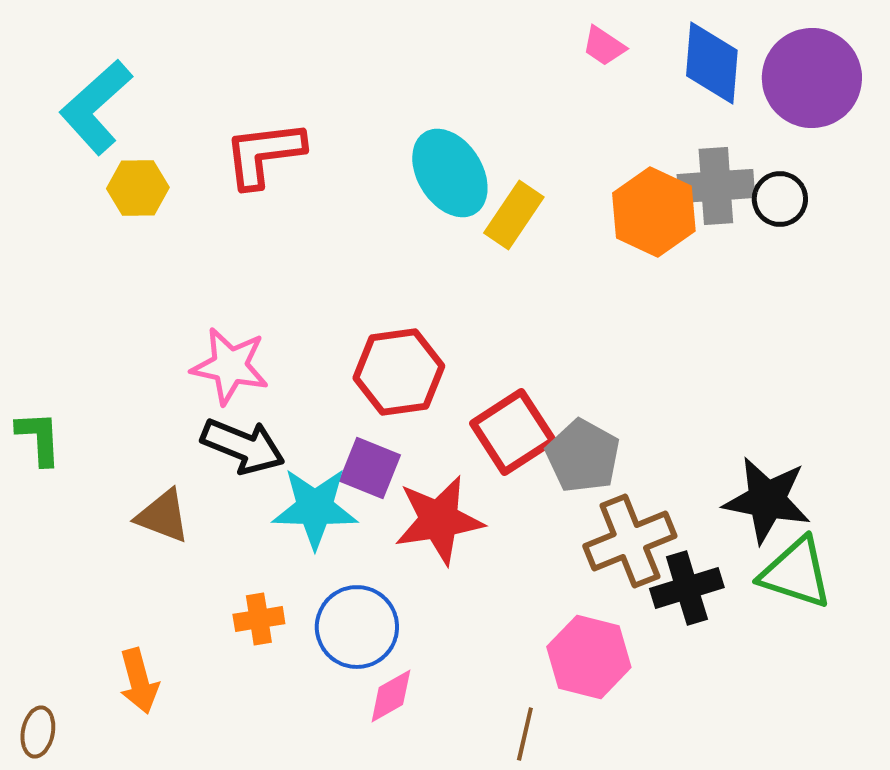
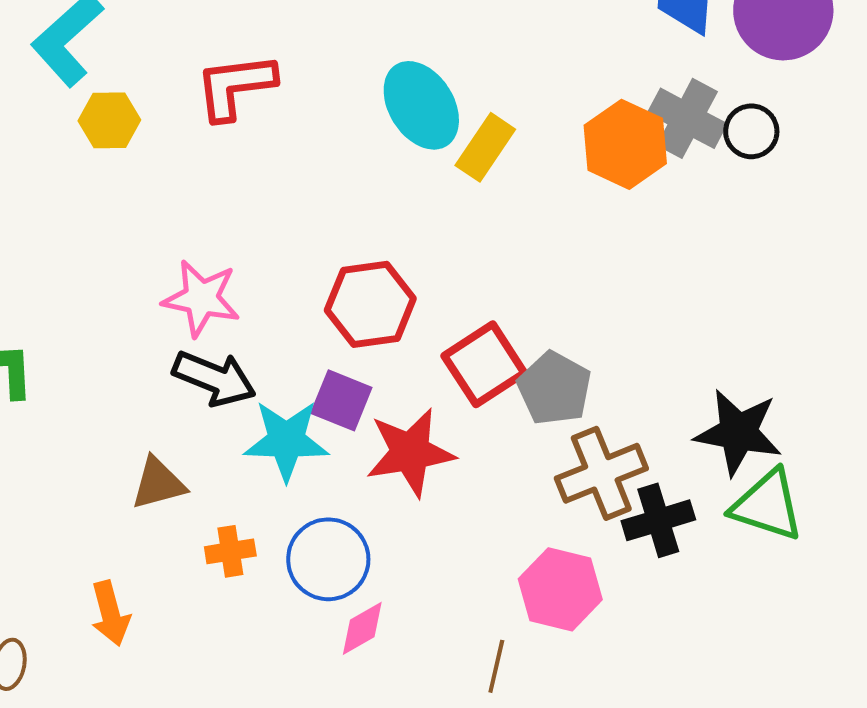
gray cross: (716, 186) -> (687, 118), turned 32
brown triangle: (163, 516) -> (158, 483), moved, turned -36

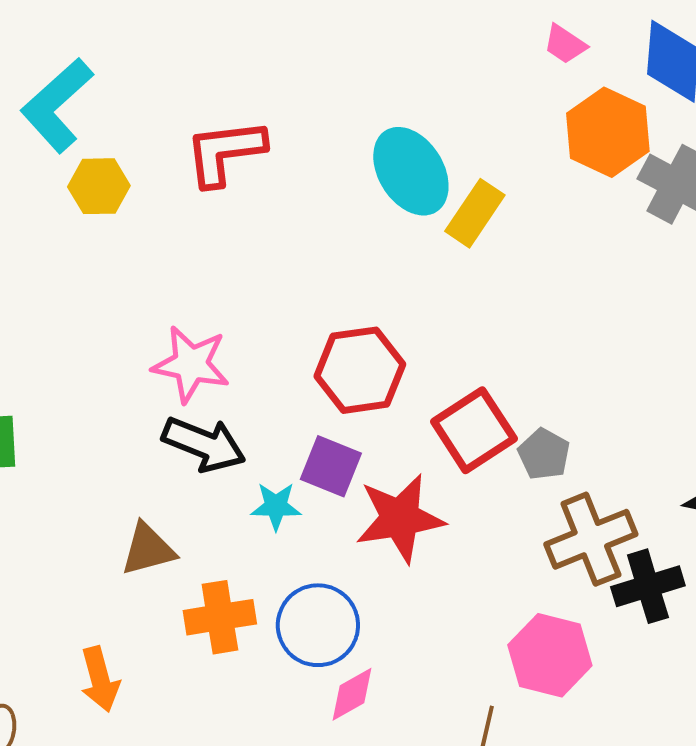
orange hexagon: (625, 144) -> (608, 132), moved
gray pentagon: (554, 388) -> (544, 454), size x0.7
cyan star: (286, 440) -> (276, 506), size x0.6
orange cross: (230, 551) -> (220, 617), size x1.4

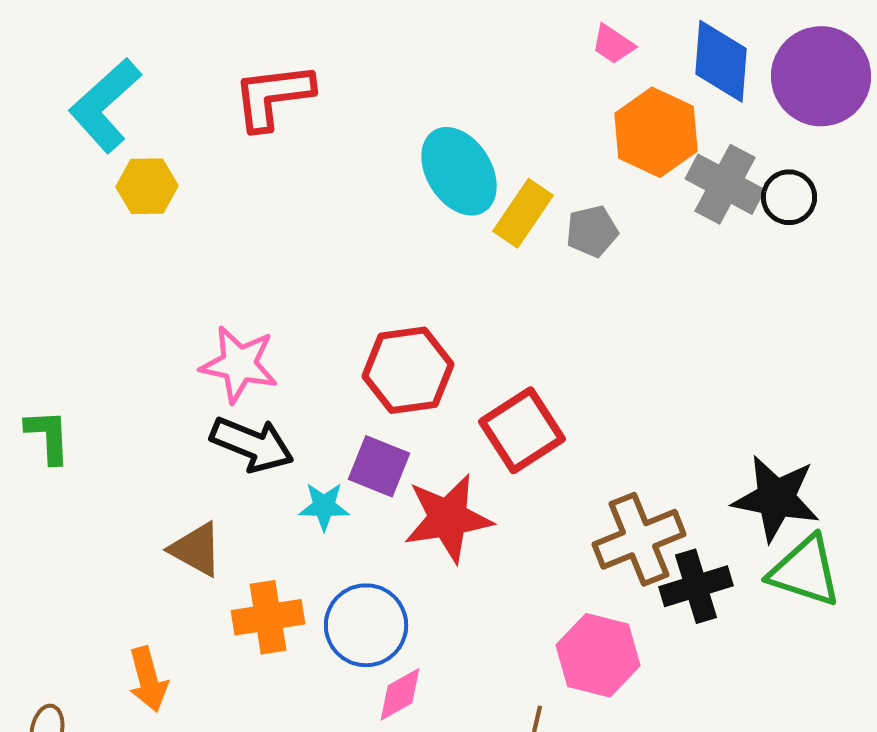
red L-shape: (225, 152) -> (273, 96), moved
gray pentagon: (544, 454) -> (592, 231), moved, turned 30
brown triangle: (148, 549) -> (196, 549), turned 44

